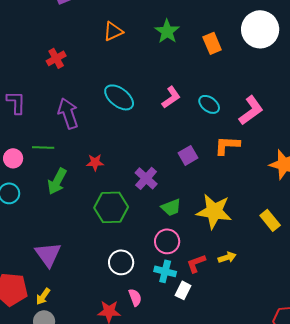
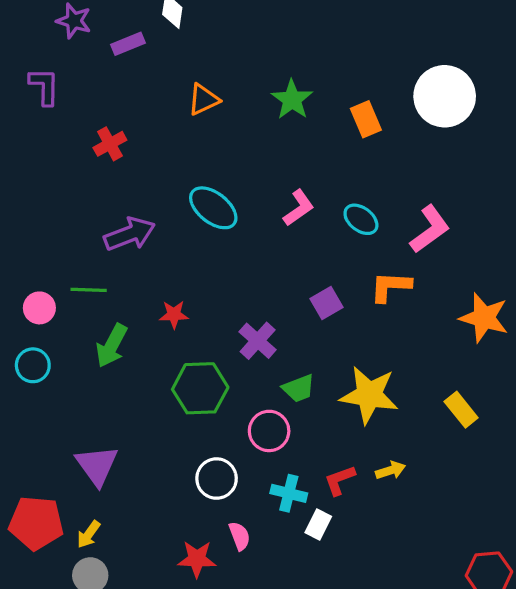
purple L-shape: (16, 102) -> (44, 86), moved
purple arrow: (68, 113) -> (130, 234), turned 88
pink circle: (167, 241) -> (269, 431), moved

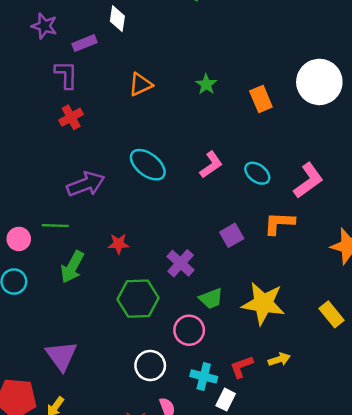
purple L-shape: (44, 86) -> (66, 75), moved
green star: (292, 100) -> (206, 84), size x0.7

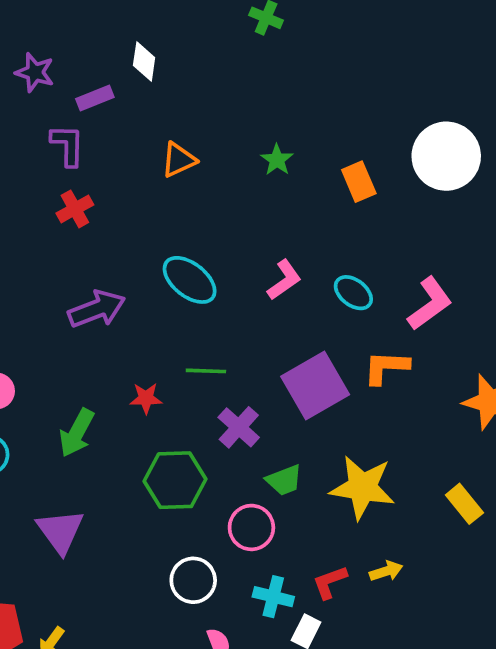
green line: (55, 226) -> (206, 371), moved
purple square: (232, 235) -> (315, 385), size x1.8
purple triangle: (61, 356) -> (60, 531), moved

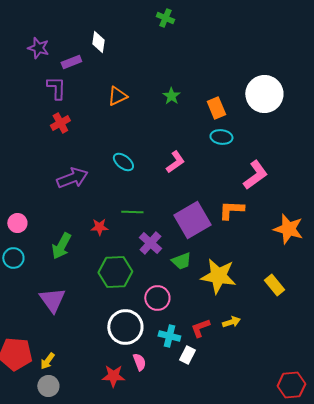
cyan ellipse: (190, 280) -> (123, 162), size x0.7
cyan ellipse: (353, 293) -> (221, 137), moved, turned -30
green trapezoid: (284, 480) -> (181, 261), moved
white circle: (193, 580) -> (125, 327), size x1.4

